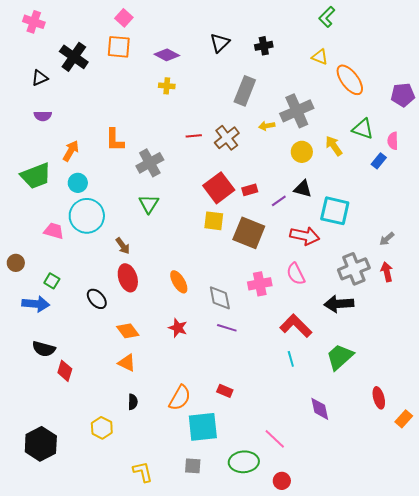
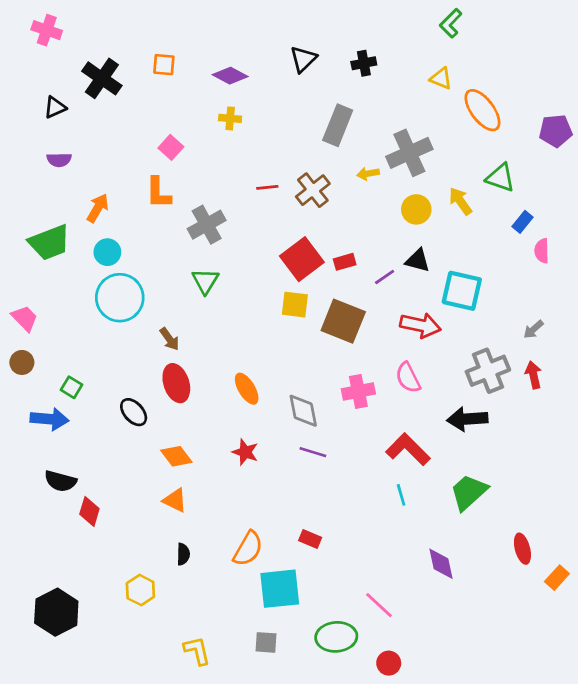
pink square: (124, 18) -> (171, 147), moved
orange square: (119, 47) -> (164, 65), size x0.7
pink semicircle: (393, 141) -> (542, 251), moved
pink trapezoid: (54, 231) -> (25, 318), moved, turned 30

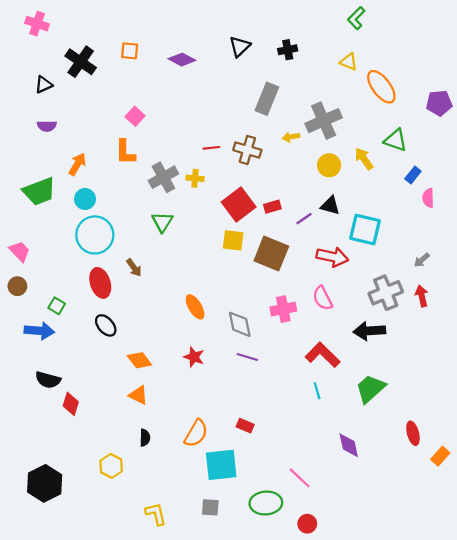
yellow cross: (230, 118) -> (195, 178), moved
brown cross: (313, 190) -> (247, 150), turned -36
red ellipse: (176, 383) -> (100, 283), moved

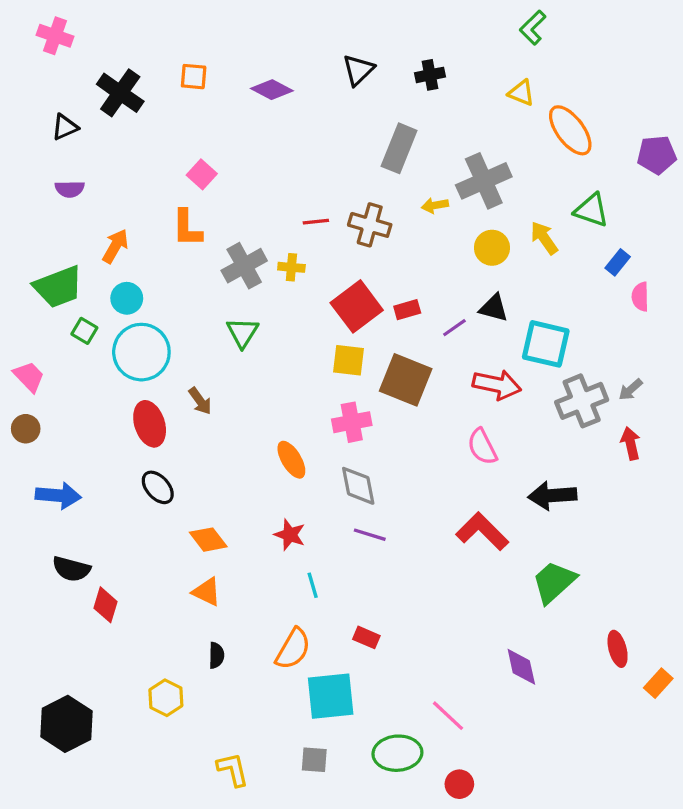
gray cross: (386, 293) -> (582, 401), moved
green square: (57, 306) -> (84, 331), moved
pink cross: (283, 309) -> (352, 422), moved
cyan line: (317, 391) -> (313, 585), moved

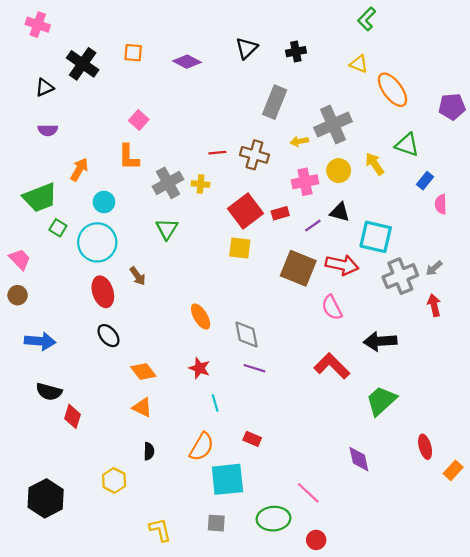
cyan circle: (127, 298) -> (104, 202), moved
brown square: (406, 380) -> (298, 268), moved
pink cross: (352, 422) -> (305, 182), moved

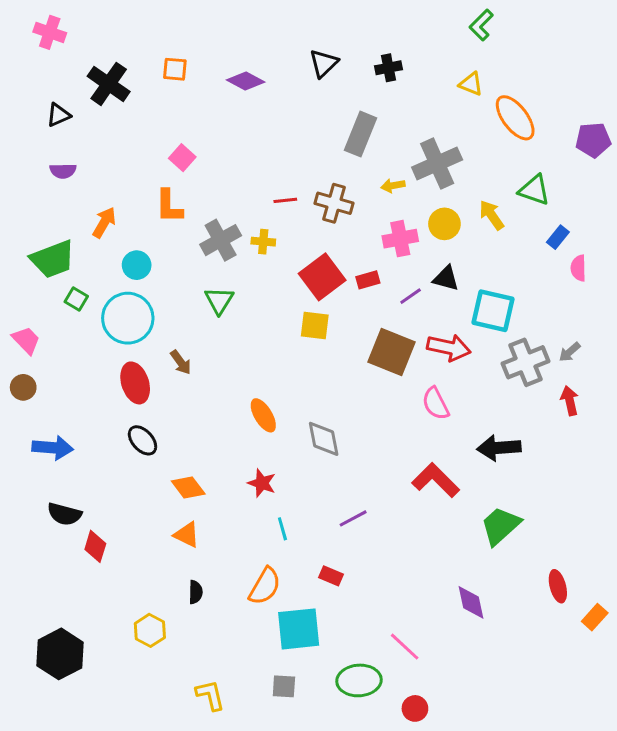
purple line: (254, 368) -> (353, 518), moved, turned -45

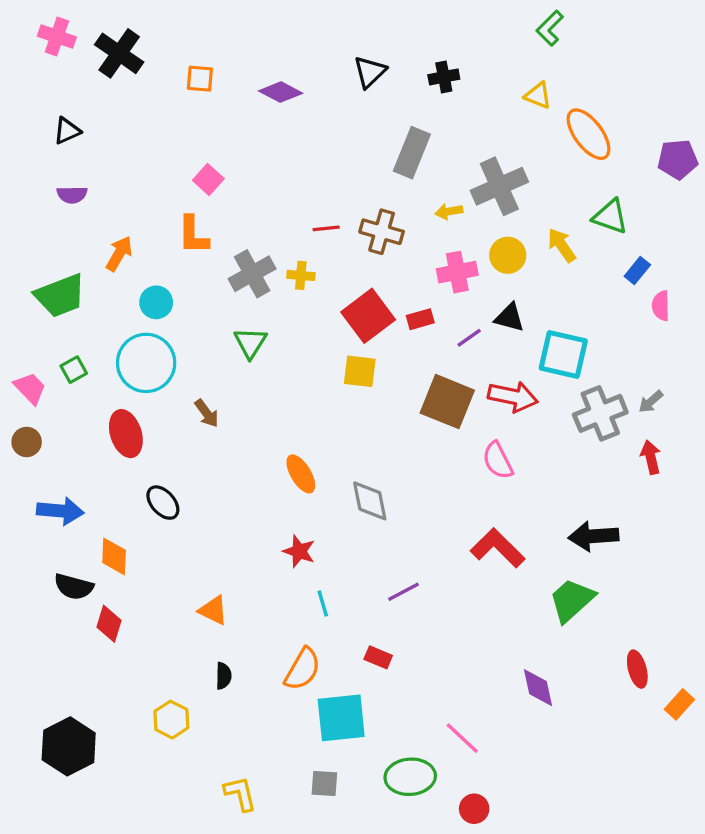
black cross: (109, 84) -> (119, 53), moved
green square: (76, 299) -> (74, 370), moved, turned 30
red ellipse: (135, 383) -> (126, 434), moved
black arrow: (499, 448) -> (594, 536), moved
orange diamond: (188, 488) -> (114, 556), moved, turned 40

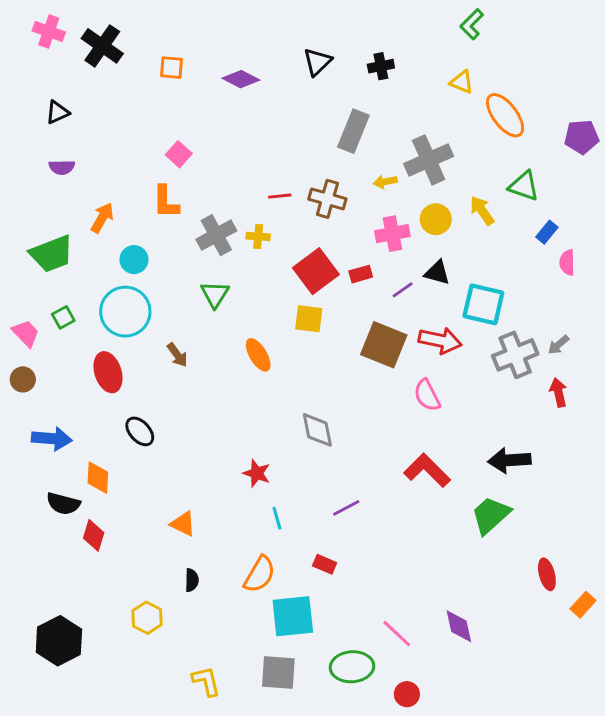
orange ellipse: (301, 474) -> (258, 355), moved
purple diamond: (538, 688) -> (459, 626), moved
gray square: (324, 783) -> (278, 673), size x1.5

